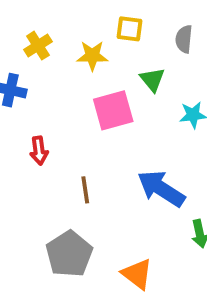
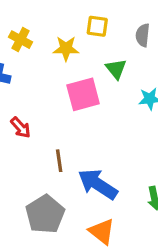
yellow cross: (38, 46) -> (20, 40), turned -30
red arrow: (39, 151) -> (21, 127), turned -35
blue arrow: (161, 189) -> (98, 184), moved

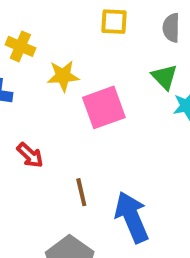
yellow star: (66, 48) -> (63, 76), moved
green triangle: (116, 69) -> (165, 77), moved
blue arrow: (98, 184) -> (132, 217), turned 39

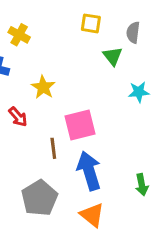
yellow star: (63, 76) -> (43, 87), moved, turned 30
green triangle: (165, 77) -> (113, 56), moved
pink square: (104, 107) -> (80, 125), moved

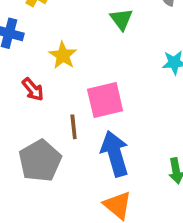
green triangle: (113, 56) -> (121, 19), moved
gray pentagon: (40, 198) -> (40, 161), moved

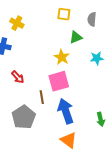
green triangle: (121, 19) -> (76, 37), moved, turned 48
yellow star: (63, 55) -> (62, 57), moved

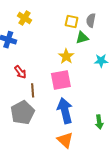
yellow square: (64, 14) -> (72, 22), moved
gray semicircle: (92, 19) -> (91, 20), moved
brown line: (42, 97) -> (33, 90), moved

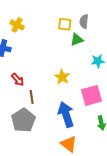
yellow star: (66, 56) -> (62, 77), moved
pink square: (61, 80) -> (91, 95), moved

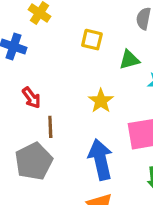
yellow square: (65, 24) -> (92, 40), moved
green triangle: (77, 40) -> (129, 60), moved

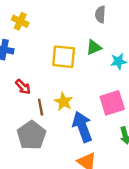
yellow square: (92, 40) -> (64, 57), moved, size x1.5
yellow star: (101, 101) -> (64, 102), moved

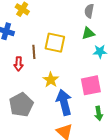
green triangle: (94, 47) -> (88, 33), moved
red arrow: (23, 87) -> (19, 64), turned 40
brown line: (41, 107) -> (34, 52), moved

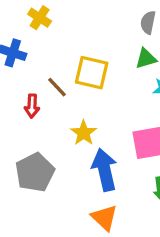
brown line: (34, 52) -> (57, 87), turned -40

